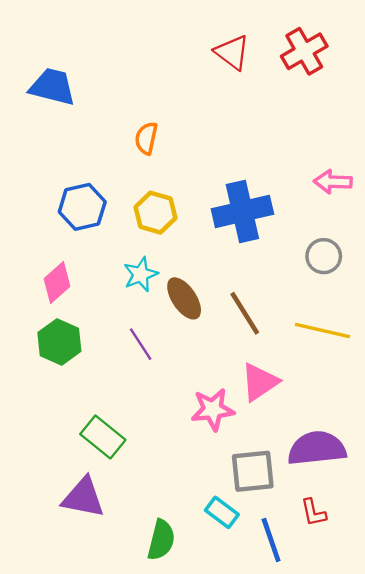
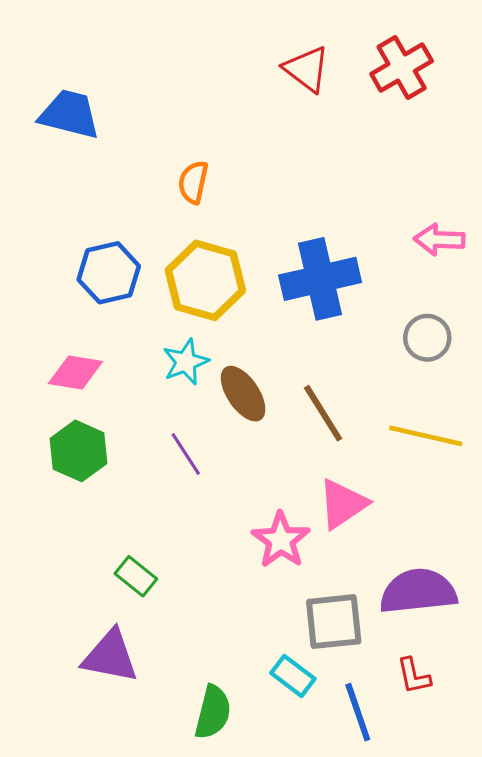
yellow hexagon: (155, 213) -> (205, 280), size x1.4
pink diamond: (57, 282) -> (75, 372), turned 51
pink star: (213, 409) -> (281, 540), turned -30
green rectangle: (103, 437) -> (136, 576), size x0.7

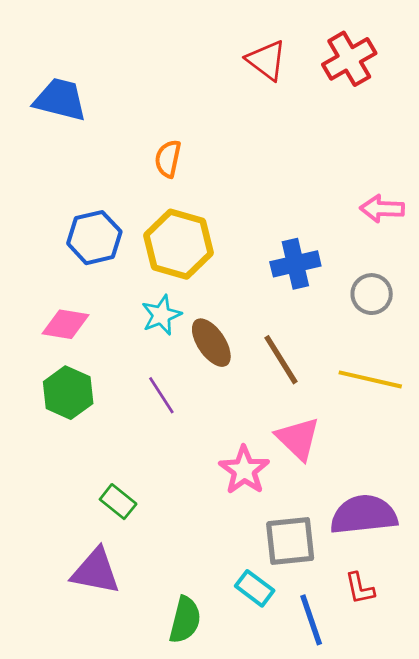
blue cross: (320, 279) -> (295, 264), moved, size x0.7
pink triangle: (343, 504) -> (298, 439), turned -42

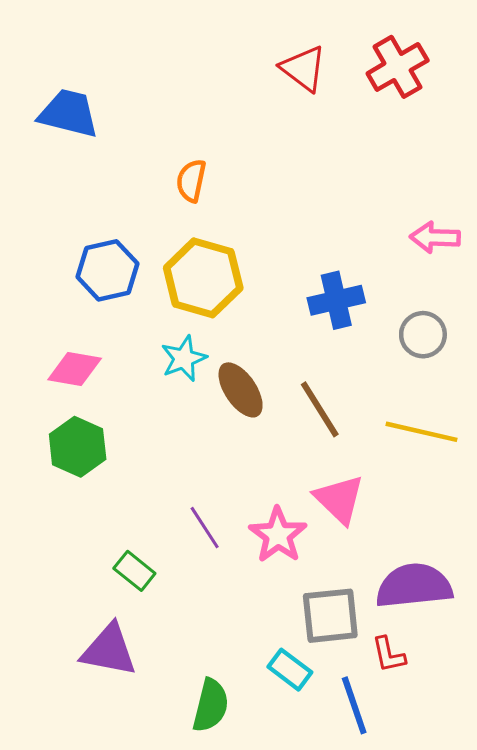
purple line: (161, 395) -> (205, 528), moved
red L-shape: (360, 588) -> (389, 655), moved

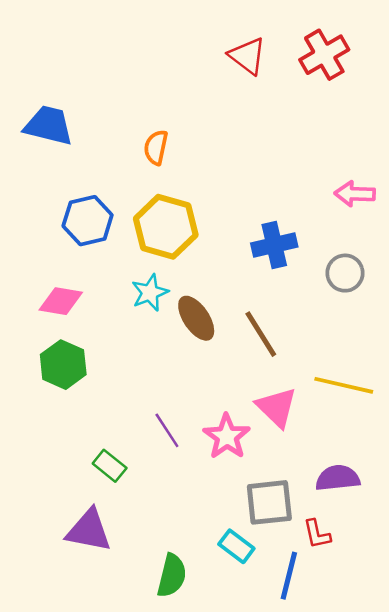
blue trapezoid: (69, 113) -> (49, 125), moved
yellow line: (421, 432) -> (344, 385), moved
purple semicircle: (414, 586) -> (338, 478), size x0.7
blue line: (354, 705) -> (289, 576), turned 33

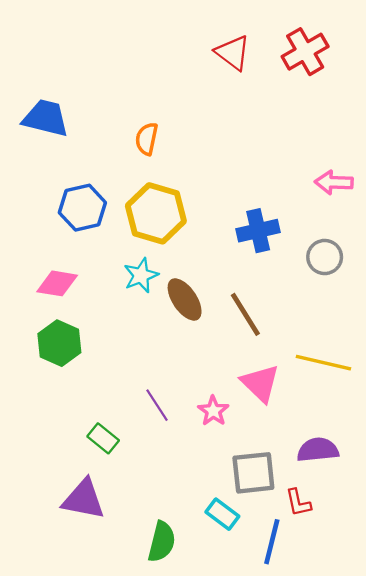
pink star: (227, 437) -> (213, 411), size x0.7

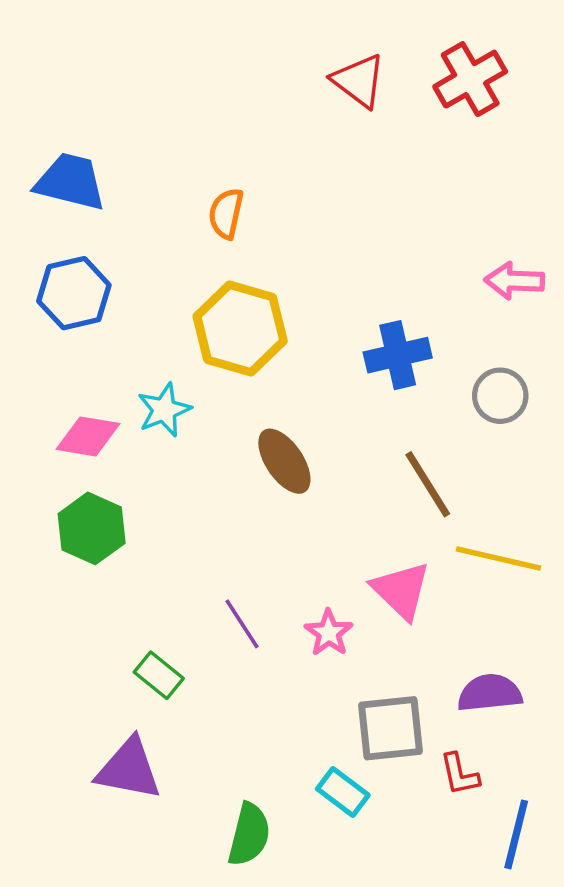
blue hexagon: (82, 208) -> (74, 293), moved
cyan star: (141, 275) -> (164, 410), moved
brown line: (245, 314) -> (428, 484), moved
blue line: (272, 542) -> (516, 834), moved

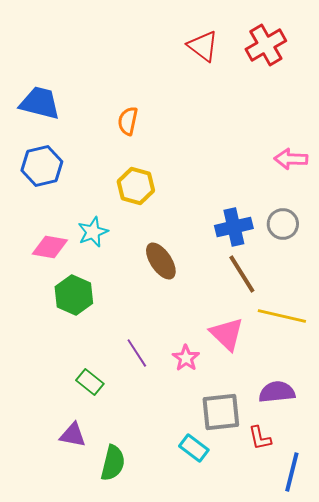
yellow hexagon: (240, 329) -> (136, 186), size x0.7
blue cross: (398, 355) -> (234, 227), moved
green hexagon: (92, 528) -> (74, 295), moved
purple triangle: (129, 769) -> (73, 435), size x0.7
green semicircle: (249, 834) -> (113, 463), moved

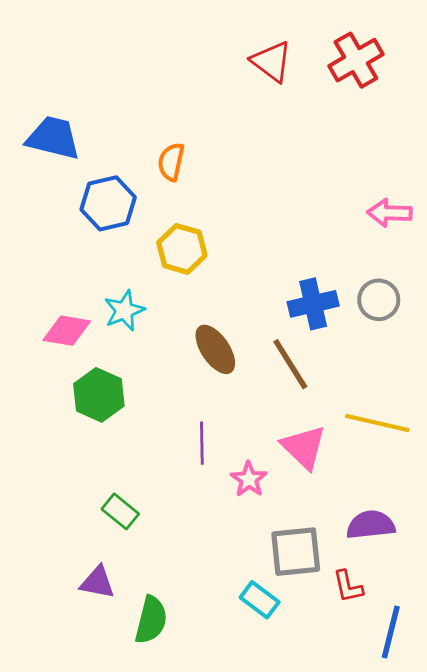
blue hexagon: (42, 166) -> (108, 203), moved
brown line: (242, 274) -> (290, 364), moved
purple line: (137, 353) -> (202, 443), moved, turned 32

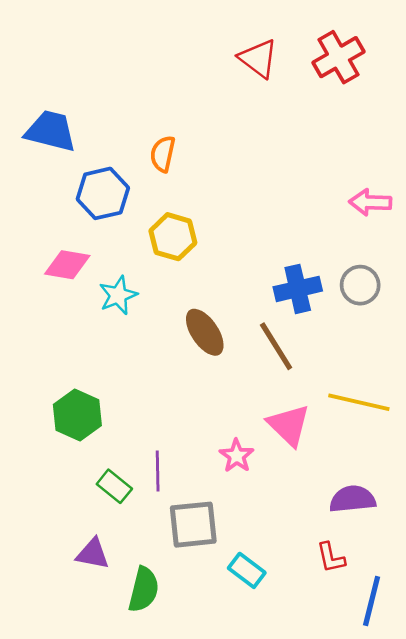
pink diamond: (67, 331) -> (67, 265), moved
green hexagon: (99, 395) -> (77, 415), moved
purple line: (202, 443) -> (158, 471), moved
gray square: (296, 552) -> (193, 525), moved

